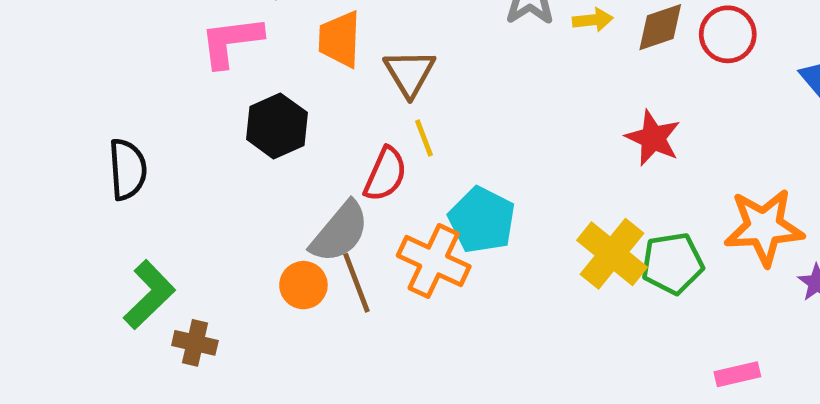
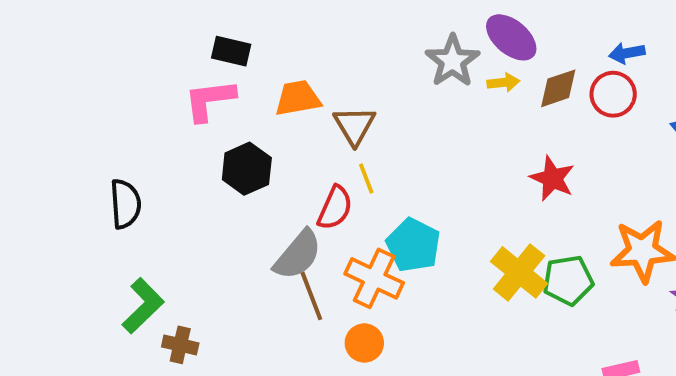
orange trapezoid: (340, 39) -> (298, 98), turned 78
orange circle: (303, 285) -> (364, 343), moved

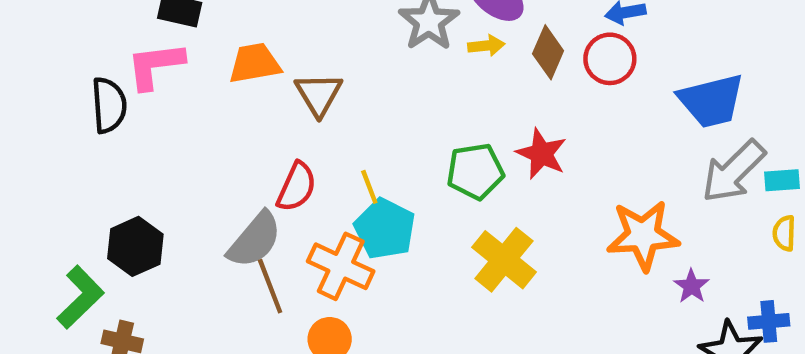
brown diamond: (558, 88) -> (548, 52), turned -48
black hexagon: (247, 169) -> (135, 246), moved
yellow line: (366, 178) -> (369, 187), moved
black semicircle: (125, 204) -> (109, 105), moved
green pentagon: (568, 280) -> (475, 171), moved

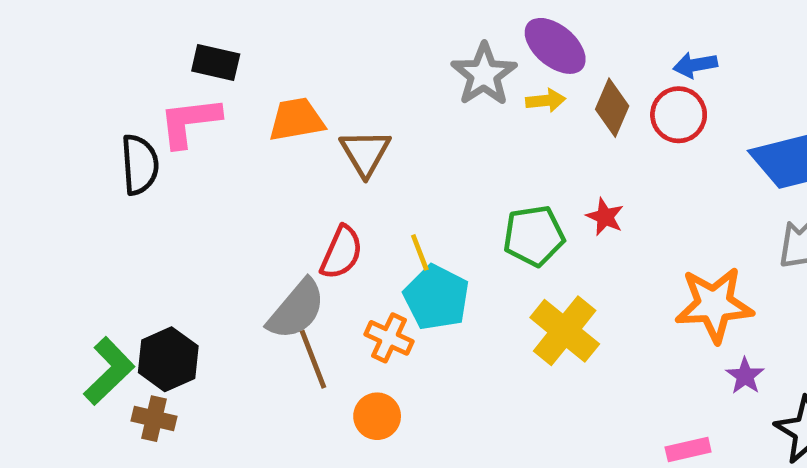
red star: (541, 154) -> (605, 217), size x0.7
black hexagon: (135, 246) -> (168, 359), moved
orange cross: (341, 266) -> (389, 338), size x0.7
purple star: (692, 286) -> (745, 376), moved

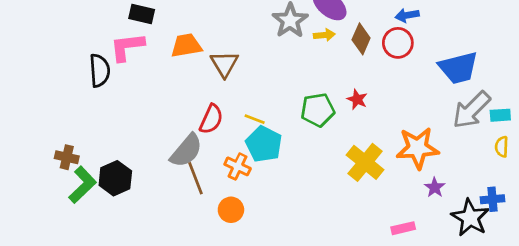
yellow line: (420, 252) -> (255, 119), turned -48
yellow cross: (565, 331) -> (365, 162), moved
brown cross: (154, 419) -> (67, 157), moved

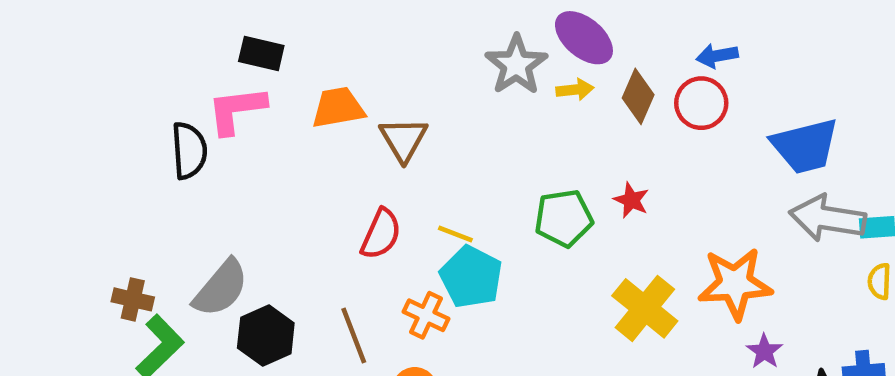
gray arrow: (471, 110) -> (828, 218), turned 54
gray semicircle: (186, 151) -> (221, 288), moved
black hexagon: (115, 178) -> (266, 336), moved

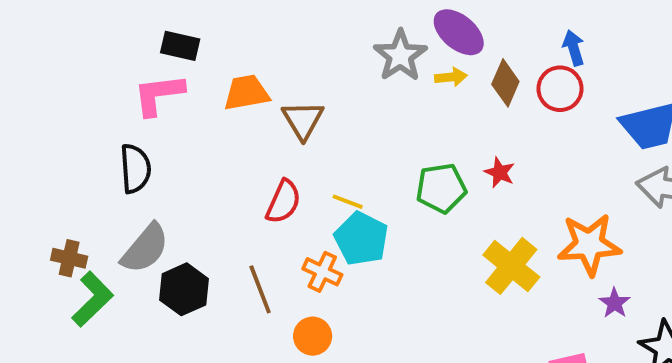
blue arrow: (717, 56) -> (574, 48), turned 84
black semicircle: (189, 151) -> (135, 169), moved

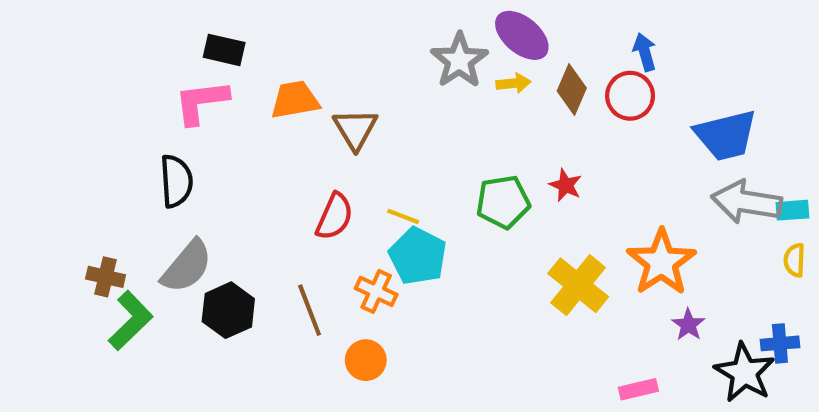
orange star: (589, 245) -> (661, 262), turned -30

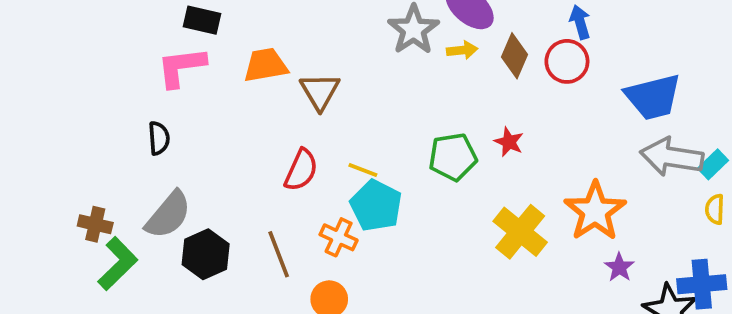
black semicircle: (176, 181) -> (159, 138), size x0.7
cyan rectangle: (792, 210) -> (713, 164), turned -40
blue cross: (780, 343) -> (702, 284), size x1.4

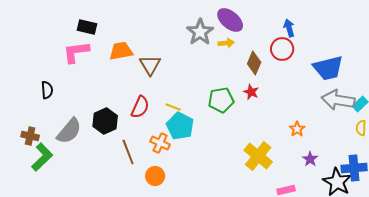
brown diamond: (515, 56) -> (254, 63), moved
black semicircle: (159, 138) -> (47, 90), moved
orange star: (595, 211) -> (297, 129), size x0.5
yellow cross: (520, 232) -> (258, 156), moved
black hexagon: (206, 254) -> (105, 121), moved

